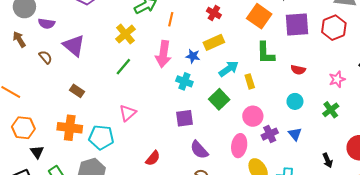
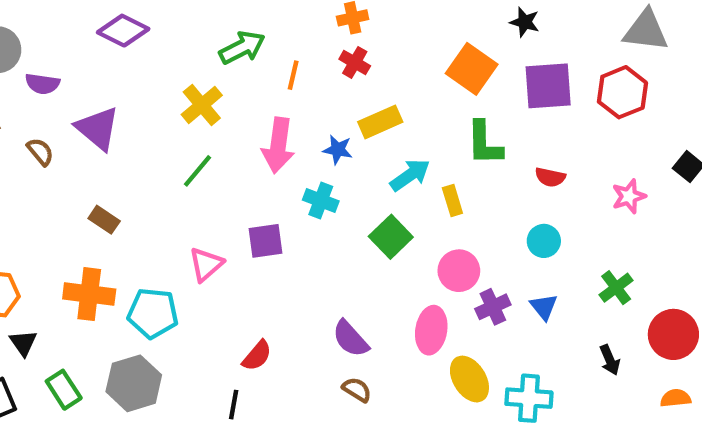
red cross: (214, 13) -> (355, 62), moved
green cross: (331, 110) -> (616, 288), moved
purple square: (184, 118) -> (266, 241), moved

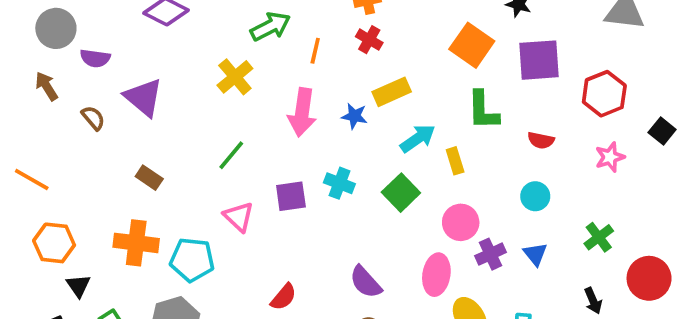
red hexagon: (622, 92) -> (604, 94), moved
green line: (198, 171) -> (231, 155), moved
cyan cross: (321, 201) -> (339, 183), moved
pink triangle: (206, 264) -> (239, 217), turned -36

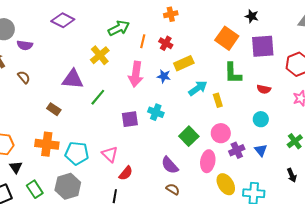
red cross: (369, 40) -> (166, 43), moved
purple triangle: (144, 97) -> (73, 79), moved, turned -35
green square: (401, 193) -> (189, 136), moved
pink triangle: (239, 217) -> (110, 154), moved

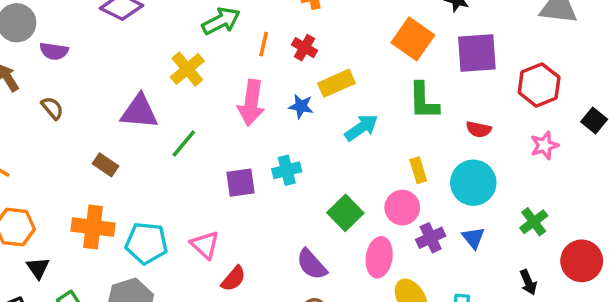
yellow rectangle: (218, 100) -> (418, 170), moved
cyan cross: (156, 112) -> (287, 170), turned -35
cyan circle: (261, 119) -> (473, 183), size x1.6

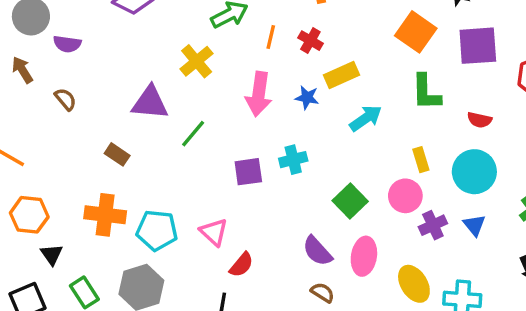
pink ellipse: (379, 257) -> (364, 256), moved

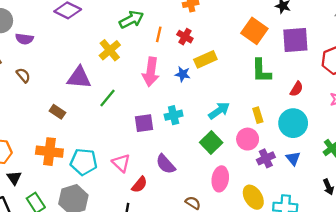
cyan arrow: (366, 118) -> (219, 111), moved
red semicircle: (480, 120) -> (297, 89), turned -70
purple semicircle: (317, 251) -> (166, 164), moved

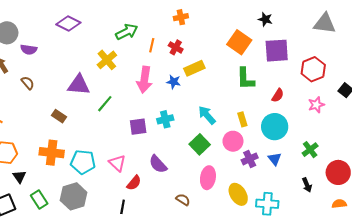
cyan arrow: (219, 111) -> (207, 115), turned -96

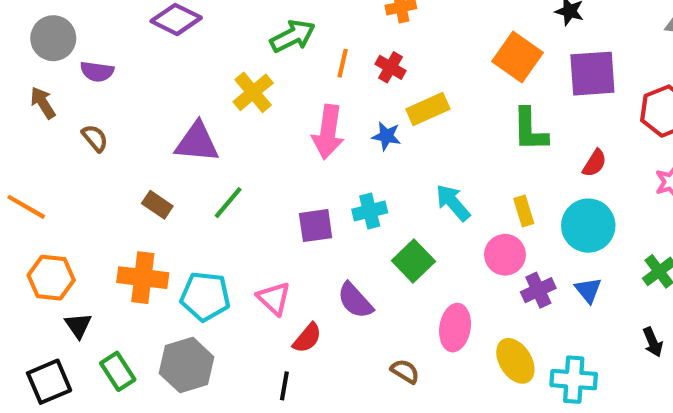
green line: (105, 104) -> (228, 203), moved
green square: (200, 144) -> (413, 261), moved

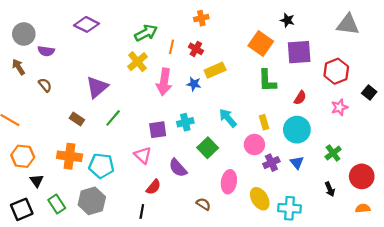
yellow cross: (253, 92) -> (138, 62), moved
purple triangle: (197, 142) -> (97, 87), turned -45
pink triangle: (274, 298) -> (143, 155), moved

